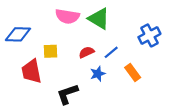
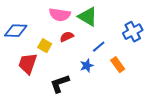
yellow square: (51, 51) -> (45, 46), turned 32
red semicircle: (86, 52) -> (67, 37), moved
red trapezoid: (31, 71) -> (28, 64), turned 30

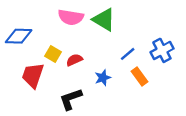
blue cross: (133, 32) -> (162, 50), moved
red semicircle: (67, 37) -> (74, 60), moved
blue line: (99, 47) -> (128, 54), moved

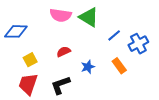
yellow square: (53, 54) -> (30, 60), moved, turned 32
blue line: (128, 54) -> (114, 35), moved
red trapezoid: (33, 75) -> (28, 84), moved

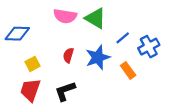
red semicircle: (64, 52) -> (68, 55), turned -48
blue star: (88, 67) -> (98, 57), moved, size x1.6

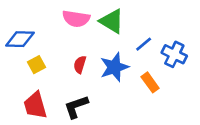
blue cross: (149, 47) -> (174, 54), turned -36
yellow square: (33, 64) -> (36, 65), moved
red trapezoid: (30, 90) -> (35, 105), turned -35

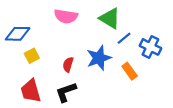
green triangle: (112, 21) -> (110, 18), moved
red semicircle: (80, 65) -> (68, 65), moved

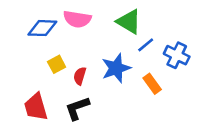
blue diamond: (18, 34) -> (42, 28), moved
yellow square: (32, 56) -> (57, 64), moved

